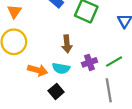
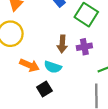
purple cross: (89, 62) -> (84, 47), moved

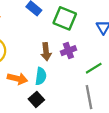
cyan semicircle: (53, 67) -> (41, 76), turned -91

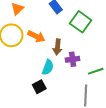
purple cross: (68, 51) -> (73, 59), moved
orange arrow: (17, 79) -> (36, 36), moved

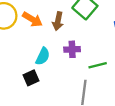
brown arrow: (57, 47) -> (58, 21), moved

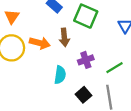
black square: (31, 78) -> (84, 95), moved

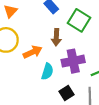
orange arrow: (40, 43) -> (33, 52), moved, turned -48
purple cross: (86, 60) -> (73, 61), size x1.5

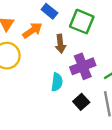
orange arrow: (33, 52) -> (32, 30), moved

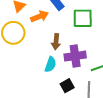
green square: (82, 22) -> (83, 18), turned -35
brown arrow: (60, 44) -> (56, 42), moved

